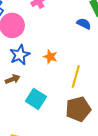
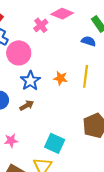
yellow line: (76, 76) -> (86, 76), moved
cyan square: (36, 99) -> (55, 143), moved

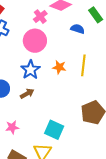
blue semicircle: (89, 41) -> (78, 29), moved
pink circle: (19, 53) -> (35, 41), moved

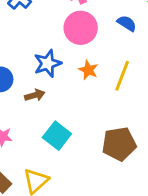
pink circle: (35, 41) -> (81, 28), moved
cyan square: (54, 130) -> (57, 136), moved

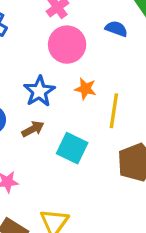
yellow line: (122, 76) -> (114, 111), moved
cyan square: (57, 136) -> (72, 148), moved

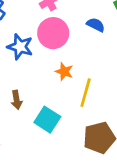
blue star: (39, 91) -> (20, 47), moved, turned -30
brown arrow: (33, 129) -> (17, 100), turned 102

